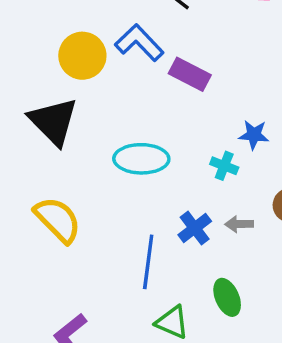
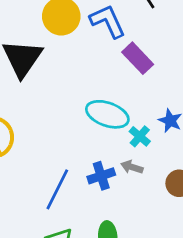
cyan ellipse: (141, 159) -> (107, 114), moved
gray arrow: (239, 224) -> (132, 167), moved

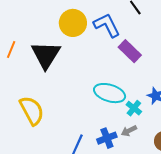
gray arrow: (132, 167) -> (129, 131), turned -42

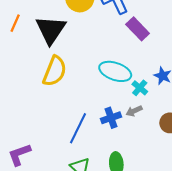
yellow semicircle: (32, 111) -> (55, 71), moved, turned 48

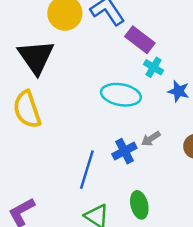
yellow semicircle: (55, 71) -> (27, 109), moved, turned 148
cyan cross: (140, 88) -> (154, 67), moved

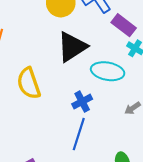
black triangle: (36, 57) -> (72, 47), moved, turned 32
blue cross: (124, 151) -> (82, 102), moved

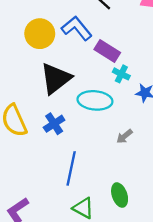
blue cross: (82, 102) -> (54, 124), moved

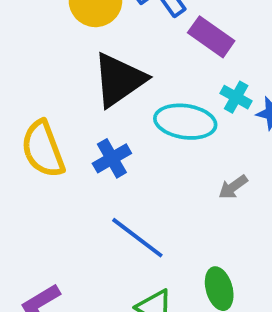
cyan cross: (121, 74) -> (236, 97), moved
blue line: (71, 168) -> (137, 238), turned -68

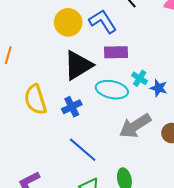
purple rectangle: (211, 37) -> (116, 52), moved, turned -40
gray arrow: (233, 187) -> (135, 126), size x2.0

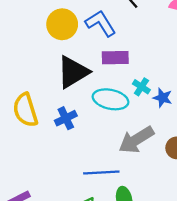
blue line: (83, 150) -> (101, 173), moved, turned -44

